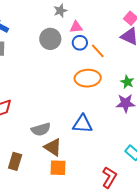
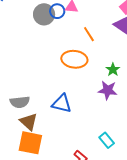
blue circle: (80, 43) -> (57, 11), moved
orange square: (58, 168) -> (30, 143), size x1.4

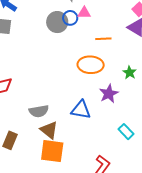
orange line: (89, 34) -> (103, 39), turned -56
purple star: (108, 90) -> (109, 94), moved, turned -30
cyan rectangle: (107, 140) -> (126, 132), moved

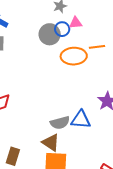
orange ellipse: (91, 65) -> (74, 56), moved
gray semicircle: (39, 111) -> (60, 123), moved

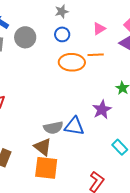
pink triangle: (76, 23) -> (99, 29), moved, turned -32
gray circle: (50, 34) -> (25, 37), moved

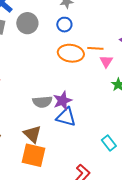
pink triangle: (99, 29) -> (106, 61), moved, turned -32
purple star: (102, 110) -> (63, 101), moved
gray semicircle: (53, 128) -> (42, 102), moved

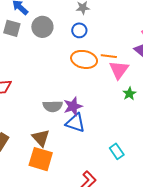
pink triangle: (106, 61) -> (119, 70), size x1.5

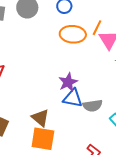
orange line: (109, 56) -> (97, 28), turned -63
gray semicircle: (53, 106) -> (93, 106), moved

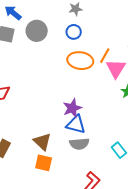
gray semicircle: (93, 106) -> (79, 144), moved
orange square: (43, 139) -> (44, 163), size x0.7

